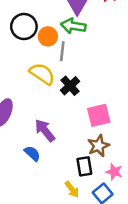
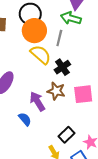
orange circle: (48, 36) -> (34, 31), moved, size x1.5
brown star: (98, 146) -> (56, 91), moved, turned 30
black rectangle: (84, 166) -> (66, 135), turned 49

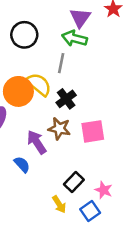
orange circle: (34, 31) -> (18, 91), moved

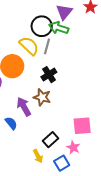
black circle: (24, 35) -> (42, 26), moved
yellow semicircle: (39, 84) -> (29, 46), moved
pink square: (93, 131) -> (82, 126), moved

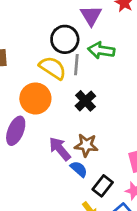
green arrow: (59, 28) -> (101, 50), moved
brown star: (42, 97) -> (86, 145), moved
blue semicircle: (11, 123) -> (79, 169), moved

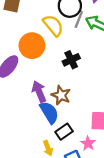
gray line: (76, 65) -> (79, 19), moved
blue semicircle: (79, 169) -> (49, 112), size x1.5

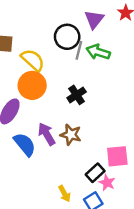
yellow semicircle: (53, 25) -> (33, 60), moved
blue semicircle: (49, 112) -> (25, 144), moved
black rectangle: (64, 132) -> (95, 173), moved

